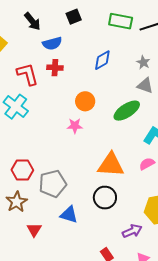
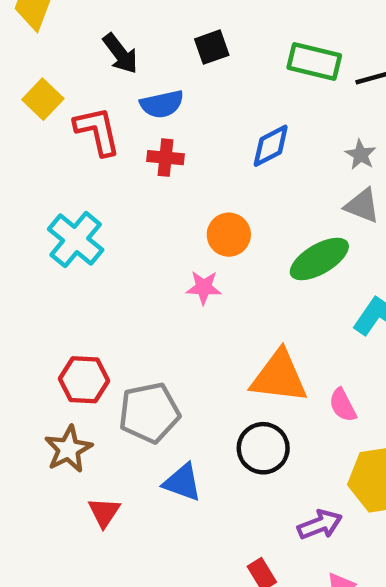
red L-shape: (28, 74) -> (97, 131), moved
pink semicircle: (147, 164) -> (343, 405), moved, turned -91

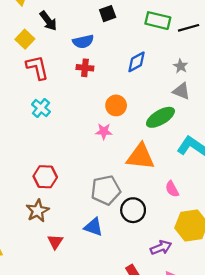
black arrow: (120, 54) -> (48, 21), moved
red L-shape: (97, 131) -> (37, 68), moved
cyan cross: (76, 240) -> (41, 108), size x0.7
orange triangle: (279, 377) -> (140, 157), moved
gray pentagon: (149, 413) -> (106, 190), moved

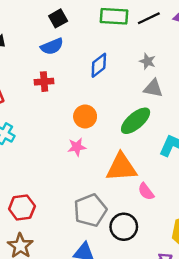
blue semicircle: (83, 42) -> (52, 46), moved
pink semicircle: (172, 189) -> (146, 192), moved

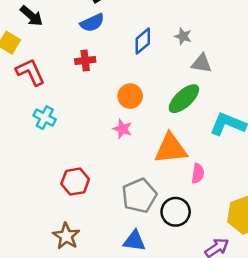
gray star: (147, 61) -> (183, 36), moved
pink star: (77, 147) -> (122, 129), turned 30
pink semicircle: (146, 192) -> (198, 173), turned -132
red hexagon: (22, 207) -> (75, 182), moved

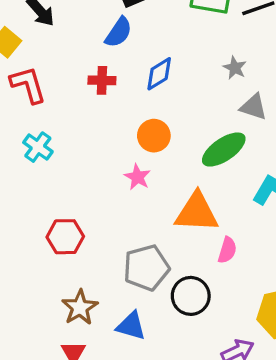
blue semicircle: (92, 23) -> (119, 32), turned -40
blue diamond: (143, 41) -> (159, 74), moved
brown star: (66, 236) -> (80, 307), moved

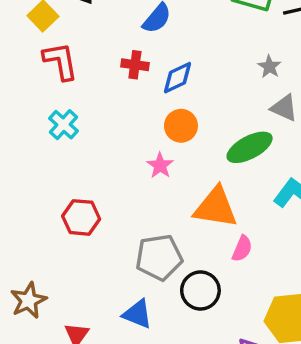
blue diamond: (159, 74) -> (178, 78), moved
brown star: (80, 307) -> (29, 300), moved

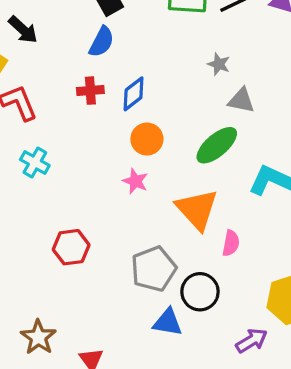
orange triangle: (216, 207) -> (197, 209), turned 51
blue triangle: (137, 314) -> (168, 322), moved

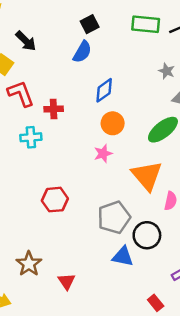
red cross: (90, 91) -> (54, 109), moved
cyan cross: (35, 163) -> (31, 137), turned -36
pink star: (135, 181) -> (103, 154), turned 30

